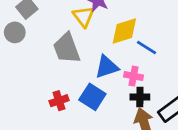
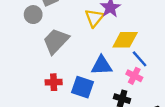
gray trapezoid: (67, 48) -> (56, 41), moved, turned 48
pink cross: (133, 76) -> (134, 76), moved
blue square: (92, 97) -> (82, 87), turned -30

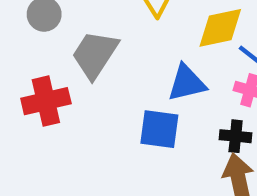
red cross: (54, 82) -> (46, 101), moved, size x1.5

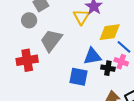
black cross: (236, 136) -> (108, 68), moved

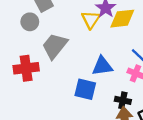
yellow diamond: (110, 32) -> (122, 19), moved
black cross: (108, 68) -> (123, 100), moved

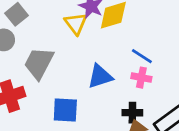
blue square: (85, 89) -> (65, 110), moved

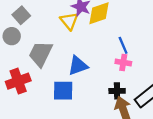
blue line: (142, 56) -> (123, 45), turned 36
blue triangle: (100, 76) -> (78, 66), moved

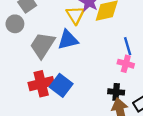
blue triangle: (78, 66) -> (68, 40), moved
red cross: (18, 81) -> (41, 84), moved
blue square: (63, 91) -> (61, 85), turned 30

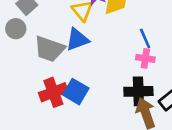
gray trapezoid: (42, 45) -> (49, 49), turned -96
black cross: (116, 92) -> (138, 91), size x1.5

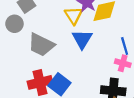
blue triangle: (77, 39) -> (82, 39), moved, turned -45

